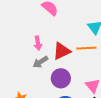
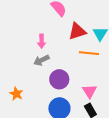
red triangle: (62, 51) -> (77, 31), moved

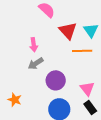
red triangle: (77, 31) -> (68, 31), turned -48

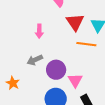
gray arrow: (36, 64) -> (35, 60), moved
pink triangle: (87, 89) -> (75, 80), moved

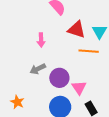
red triangle: (75, 22) -> (77, 30), turned -36
orange star: (13, 83) -> (17, 102), moved

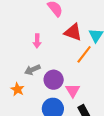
orange line: (89, 51) -> (84, 54), turned -60
orange star: (17, 102) -> (18, 89), moved

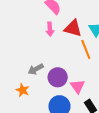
pink arrow: (37, 41) -> (50, 29), moved
orange line: (84, 54) -> (86, 49), turned -54

